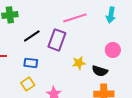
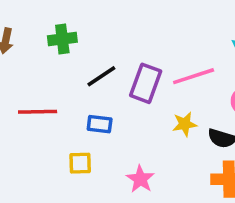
pink line: (75, 18) -> (194, 76), moved
yellow square: (28, 84) -> (80, 163), moved, turned 32

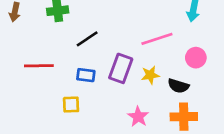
purple rectangle: (146, 83) -> (121, 68), moved
pink star: (140, 179) -> (138, 117), moved

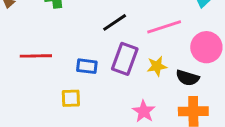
black line: (87, 39) -> (115, 22), moved
pink circle: (196, 58) -> (206, 47), size x1.4

